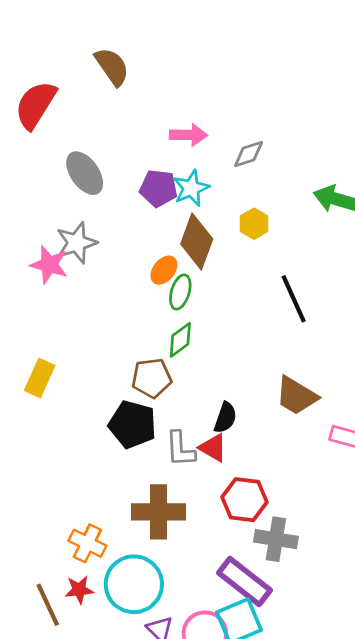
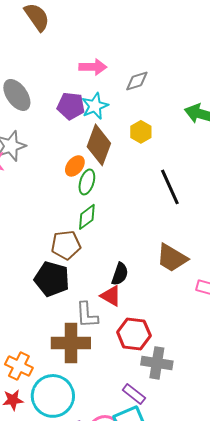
gray L-shape: (180, 449) -> (87, 315), moved
purple rectangle: (244, 582) -> (134, 394), size x0.6

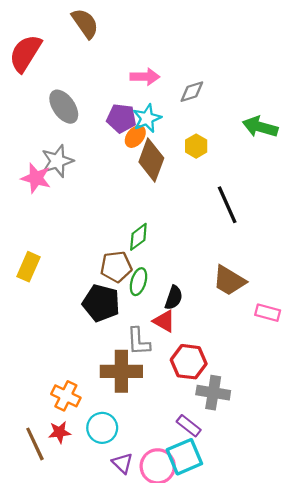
orange ellipse: (75, 166) -> (135, 136), moved
green ellipse: (87, 182) -> (138, 282), moved
cyan circle: (53, 396) -> (102, 428), size x0.7

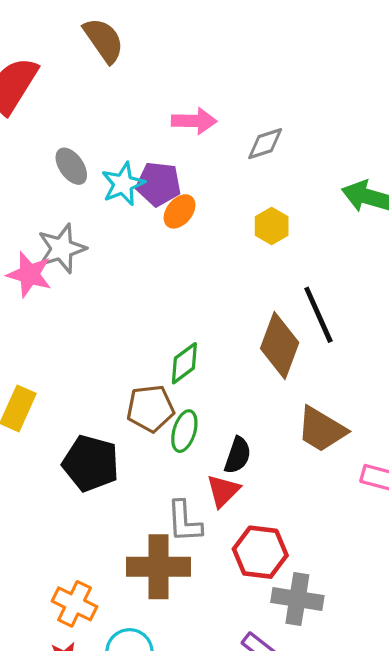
gray ellipse: (64, 107) -> (71, 166), size x0.7
cyan star: (147, 118) -> (123, 184), moved
brown diamond: (151, 160) -> (280, 345), moved
black pentagon: (101, 303) -> (91, 463), moved
red triangle: (164, 321) -> (223, 491), turned 45

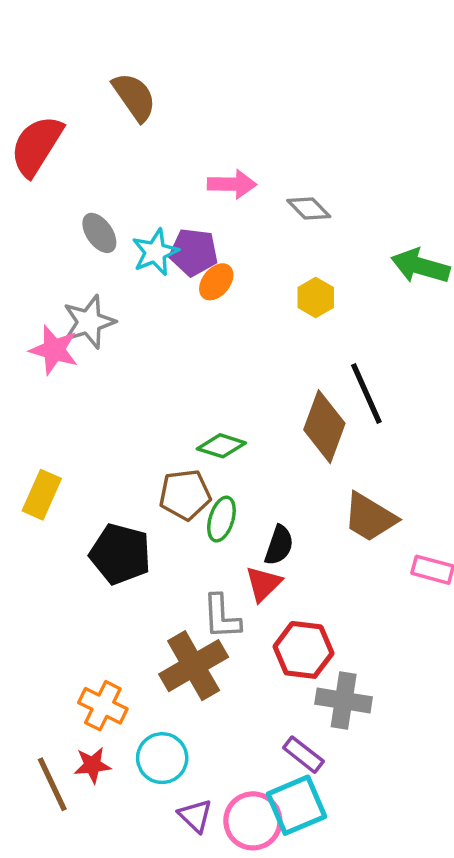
gray diamond: (265, 144) -> (309, 209), turned 63
green diamond: (184, 363) -> (221, 446), turned 54
brown cross: (159, 567) -> (194, 666), turned -30

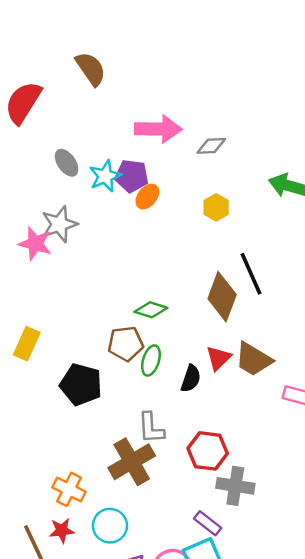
pink arrow: (232, 184) -> (158, 129), size x1.4
gray diamond: (309, 209) -> (211, 146), turned -48
red triangle: (263, 584) -> (218, 358), moved

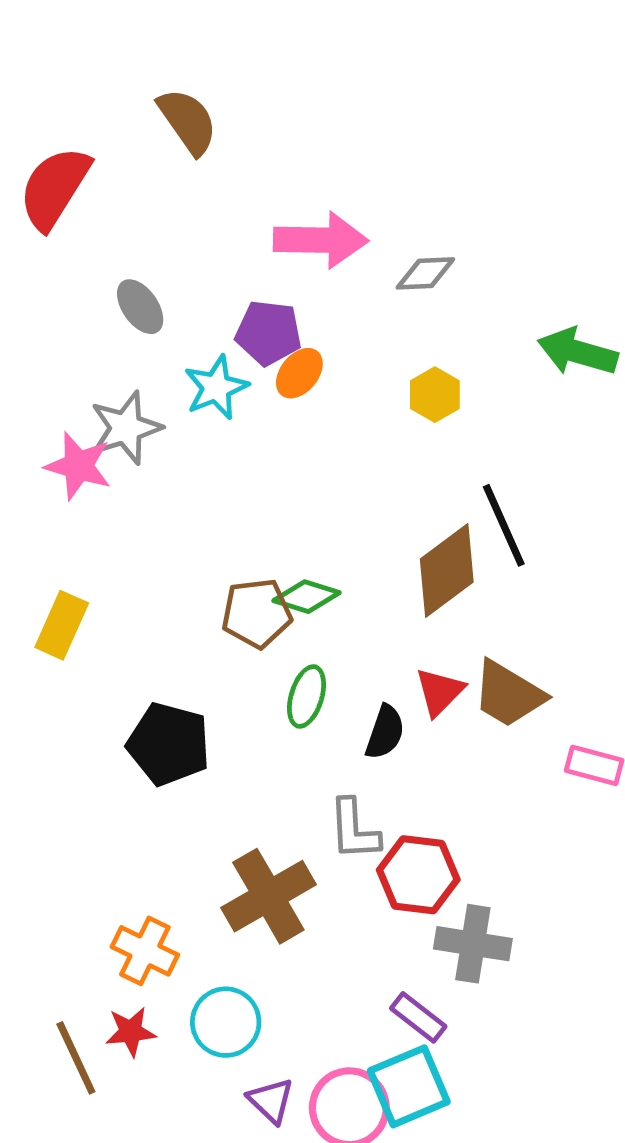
cyan star: (105, 176) -> (216, 387), moved
brown diamond: (222, 297) -> (447, 571), turned 33
yellow rectangle: (27, 344) -> (62, 625), moved
brown pentagon: (126, 344) -> (257, 613), moved
gray L-shape: (151, 428) -> (354, 830), moved

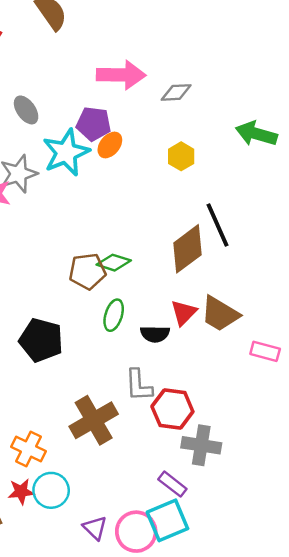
cyan star: (216, 387) -> (66, 153), size x1.4
black semicircle: (385, 732) -> (155, 334), turned 72
cyan circle: (226, 1022) -> (51, 490), moved

